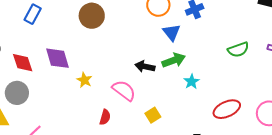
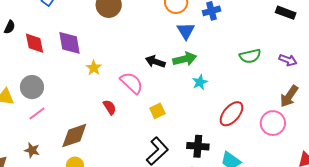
gray circle: (17, 93) -> (32, 87), moved
red ellipse: (227, 109) -> (231, 114), turned -32
red semicircle: (105, 117) -> (110, 107), turned -56

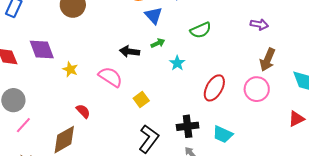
green semicircle: (250, 56) -> (201, 30), moved
green arrow: (185, 59) -> (158, 43), size x0.6
red semicircle: (110, 107) -> (83, 111), moved

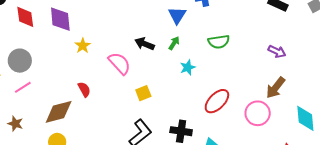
green arrow: (158, 43) -> (174, 43), turned -48

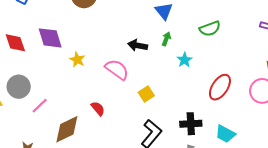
pink line: (23, 87) -> (40, 106), moved
red semicircle: (84, 89) -> (98, 109), moved

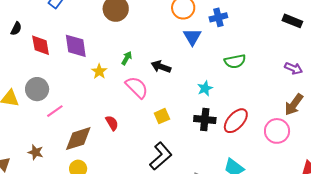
green arrow: (166, 39) -> (127, 58), moved
black cross: (191, 124) -> (205, 119), moved

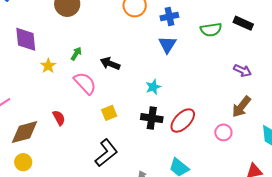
blue triangle: (192, 37) -> (167, 45), moved
green semicircle: (235, 61) -> (211, 30), moved
pink circle: (277, 131) -> (223, 132), size x0.7

